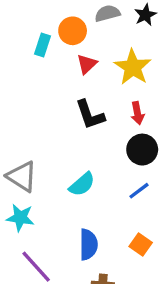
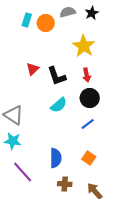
cyan rectangle: (42, 45) -> (27, 20), moved
red triangle: (87, 64) -> (33, 69), moved
cyan semicircle: (82, 184) -> (59, 105), moved

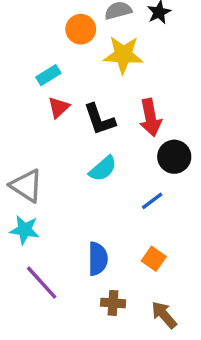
cyan rectangle: (27, 20) -> (48, 75), moved, turned 40
yellow star: (84, 46) -> (123, 55), moved, turned -30
red arrow: (87, 75) -> (150, 118), size x1.5
black circle: (90, 98) -> (174, 157), moved

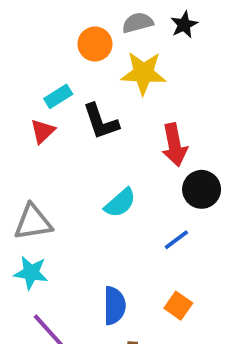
red triangle: (59, 107) -> (43, 131), moved
black L-shape: (99, 119) -> (101, 122), moved
gray triangle: (26, 186) -> (33, 222), turned -42

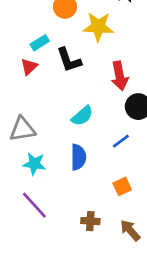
cyan star: (31, 273) -> (34, 164), moved
blue semicircle: (114, 306) -> (78, 157), moved
orange square: (178, 306) -> (122, 186), turned 30

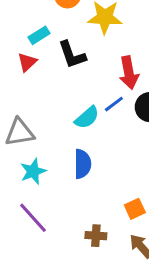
blue line: (121, 141) -> (114, 104), moved
cyan star: (34, 164) -> (33, 171), turned -30
orange square: (122, 186) -> (135, 209), moved

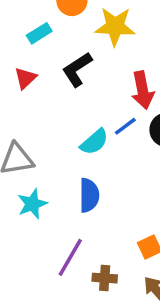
cyan rectangle: (39, 35) -> (39, 33), moved
black L-shape: (72, 55) -> (77, 69), turned 76
purple line: (33, 218) -> (70, 257), moved, turned 72

